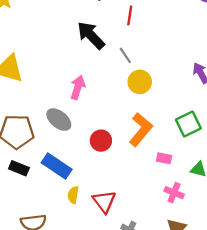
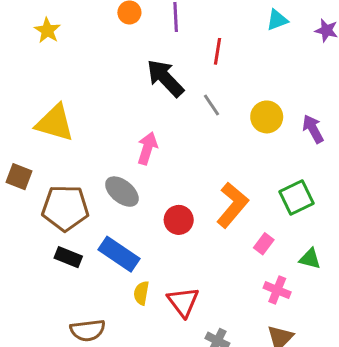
yellow circle: (140, 82) -> (267, 117), moved
pink rectangle: (164, 158) -> (264, 244), turned -64

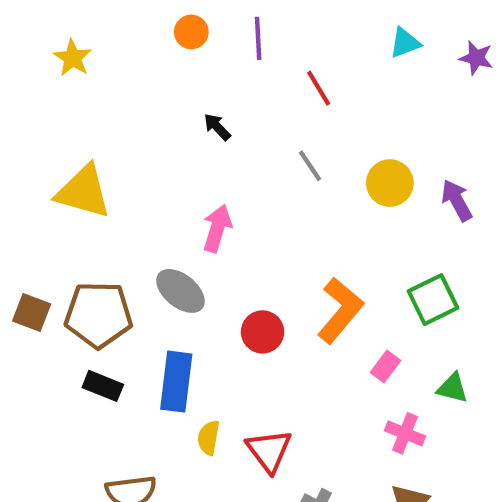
red line: (217, 51) -> (319, 88), turned -40
black arrow: (165, 78) -> (217, 127), moved, size x0.5
brown square: (19, 177) -> (32, 313), moved
blue rectangle: (119, 254) -> (176, 382), turned 63

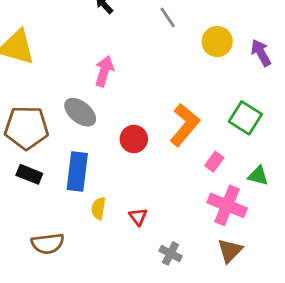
gray line: (310, 166) -> (168, 18), moved
green square: (433, 300) -> (245, 118), turned -32
pink cross: (405, 433) -> (227, 205), size x1.5
red triangle: (269, 451) -> (138, 217), size x0.6

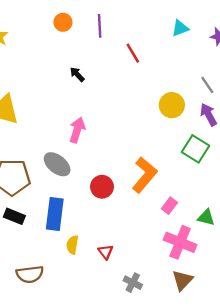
gray line: (168, 18) -> (207, 85), moved
green square: (245, 118) -> (195, 149), moved

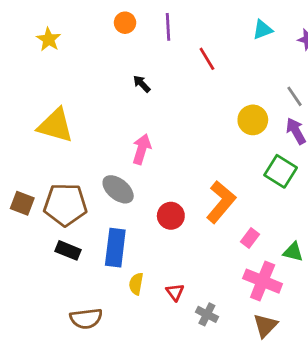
gray cross: (133, 283) -> (207, 314), moved

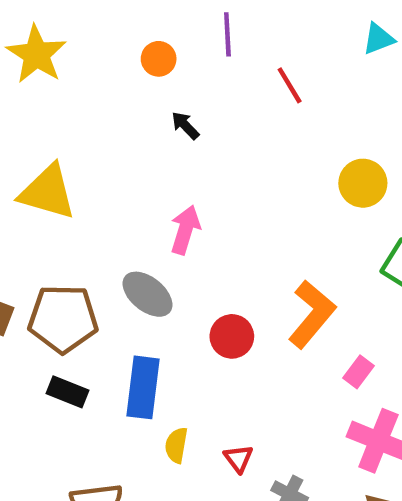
orange circle: (125, 23) -> (159, 59), moved
yellow star: (49, 39) -> (36, 54), size x1.5

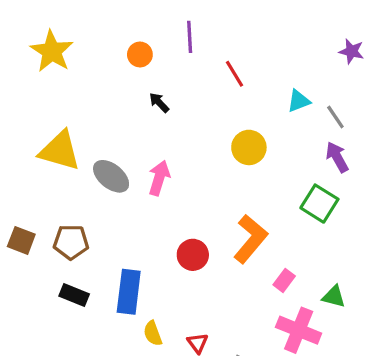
cyan triangle: (378, 39) -> (299, 101), moved
yellow circle: (363, 183) -> (249, 147), moved
gray ellipse: (147, 294) -> (111, 176), moved
brown pentagon: (63, 319) -> (71, 242), size x0.7
yellow semicircle: (176, 445) -> (153, 333), turned -30

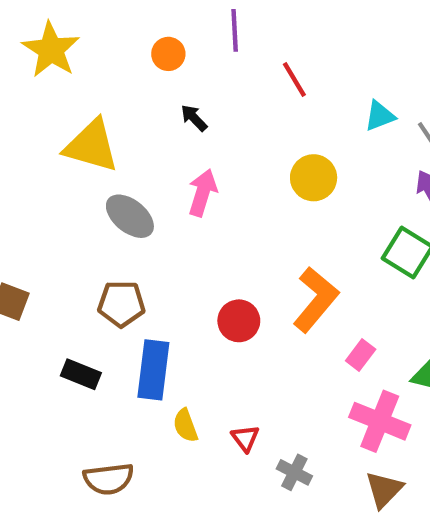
yellow triangle: (60, 151) -> (91, 146), moved
pink arrow: (159, 178) -> (203, 193), moved
brown pentagon: (71, 242) -> (121, 304), moved

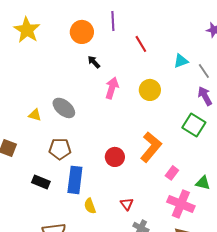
orange circle: (168, 54) -> (82, 32), size x1.5
yellow triangle: (91, 146) -> (35, 115), moved, size x0.5
pink arrow: (203, 193) -> (112, 88), moved
red triangle: (245, 438) -> (127, 204), moved

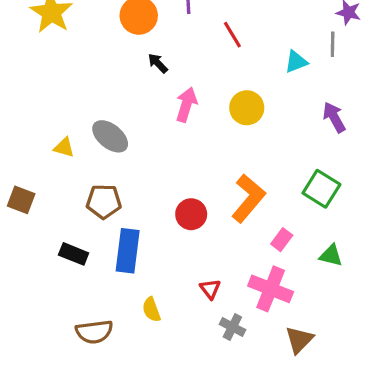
gray line: (204, 71) -> (333, 44), moved, turned 35
green square: (194, 125) -> (321, 189), moved
pink cross: (181, 204) -> (271, 289), moved
yellow semicircle: (90, 206) -> (151, 310), moved

